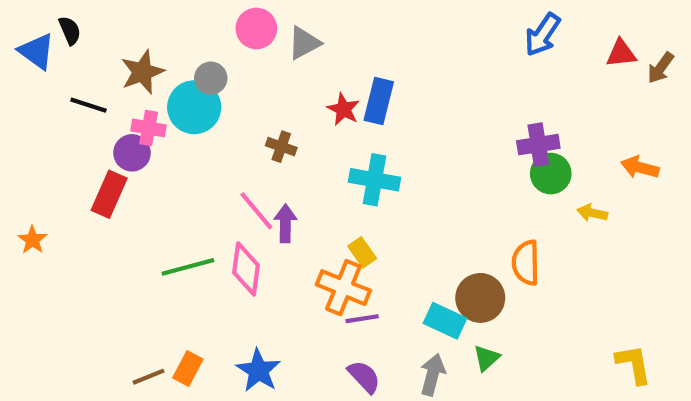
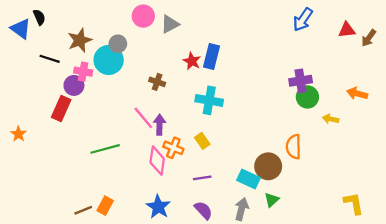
pink diamond: (246, 269) -> (157, 161), moved
orange cross: (343, 288) -> (173, 148), moved, size x0.7
blue star: (258, 370) -> (158, 207), moved

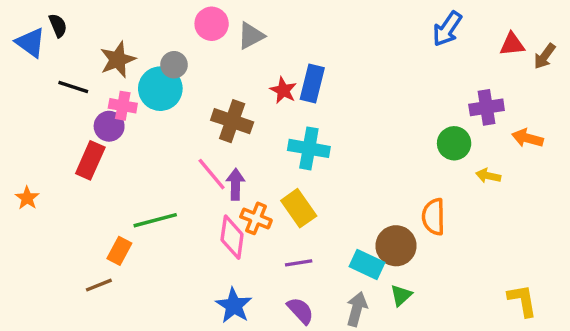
purple cross: (301, 81) -> (487, 107), moved
brown cross: (157, 82) -> (232, 121), size x1.6
yellow rectangle: (202, 141) -> (299, 208), size x1.5
orange rectangle: (105, 206) -> (119, 251), moved
brown line: (83, 210) -> (99, 285), moved

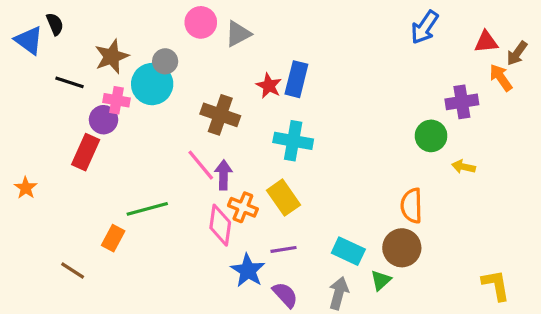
orange arrow: (527, 138) -> (501, 78), moved, turned 40
brown circle: (396, 246) -> (402, 248), moved
brown line: (99, 285) -> (73, 271), moved, turned 55
blue star: (234, 306) -> (248, 271), moved

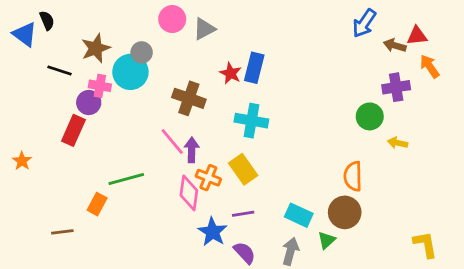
brown arrow: (517, 53) -> (395, 45), moved, turned 70
brown line: (73, 271) -> (62, 232), turned -40

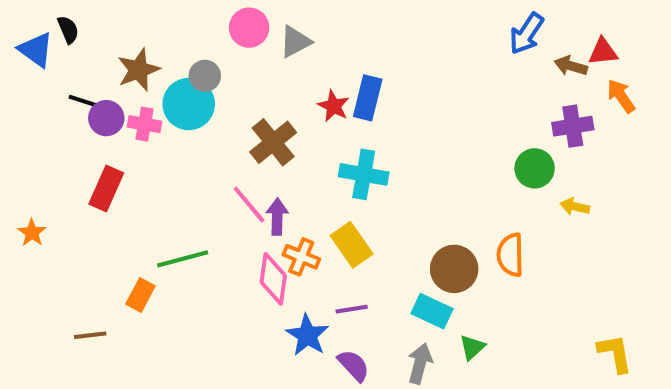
brown cross: (189, 98) -> (273, 142), turned 32
purple circle: (89, 103) -> (106, 118), moved
brown circle: (345, 212) -> (454, 269), moved

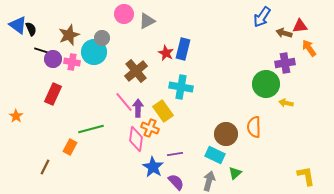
black semicircle: (68, 30) -> (31, 29), moved
green circle: (535, 168) -> (266, 84), size x1.4
yellow rectangle: (352, 245) -> (163, 111), moved
brown line: (90, 335) -> (45, 167), turned -56

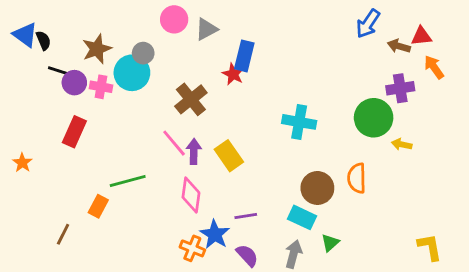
blue rectangle: (183, 49) -> (244, 56), moved
cyan cross: (181, 87) -> (299, 122), moved
orange cross: (150, 128) -> (192, 248), moved

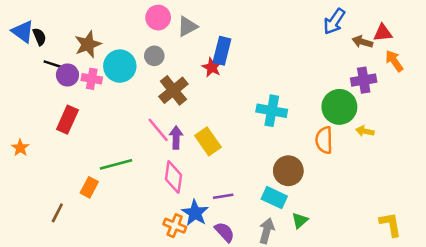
gray circle: (143, 53) -> (154, 56), moved
orange semicircle: (357, 178) -> (324, 140), moved

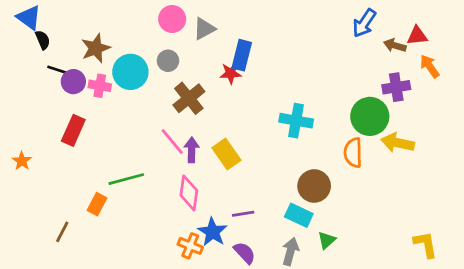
blue triangle: (23, 32) -> (29, 18), moved
red star: (212, 67) -> (231, 73), turned -30
yellow arrow: (365, 131) -> (398, 143), size x1.6

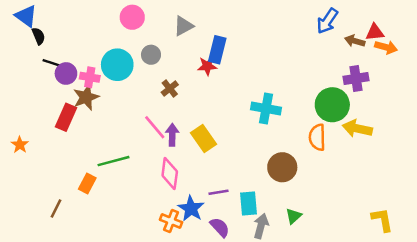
pink circle: (172, 19) -> (132, 17), moved
brown star: (96, 48) -> (86, 97), moved
orange arrow: (430, 66) -> (386, 47), moved, turned 140
brown cross: (189, 98) -> (170, 88), size x0.6
cyan rectangle: (299, 215) -> (249, 204), moved, turned 60

